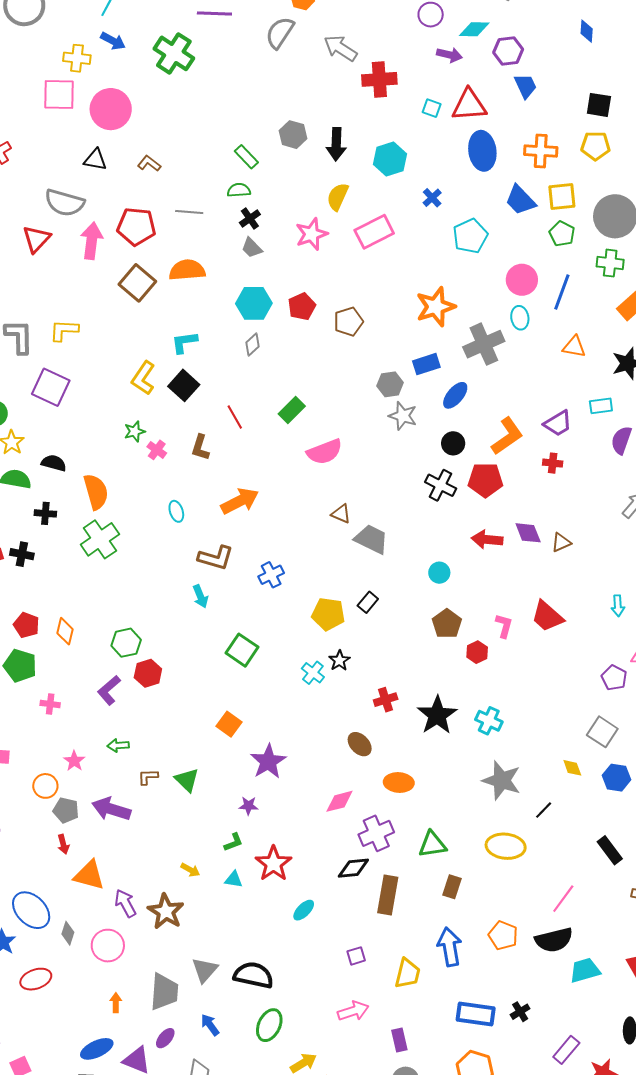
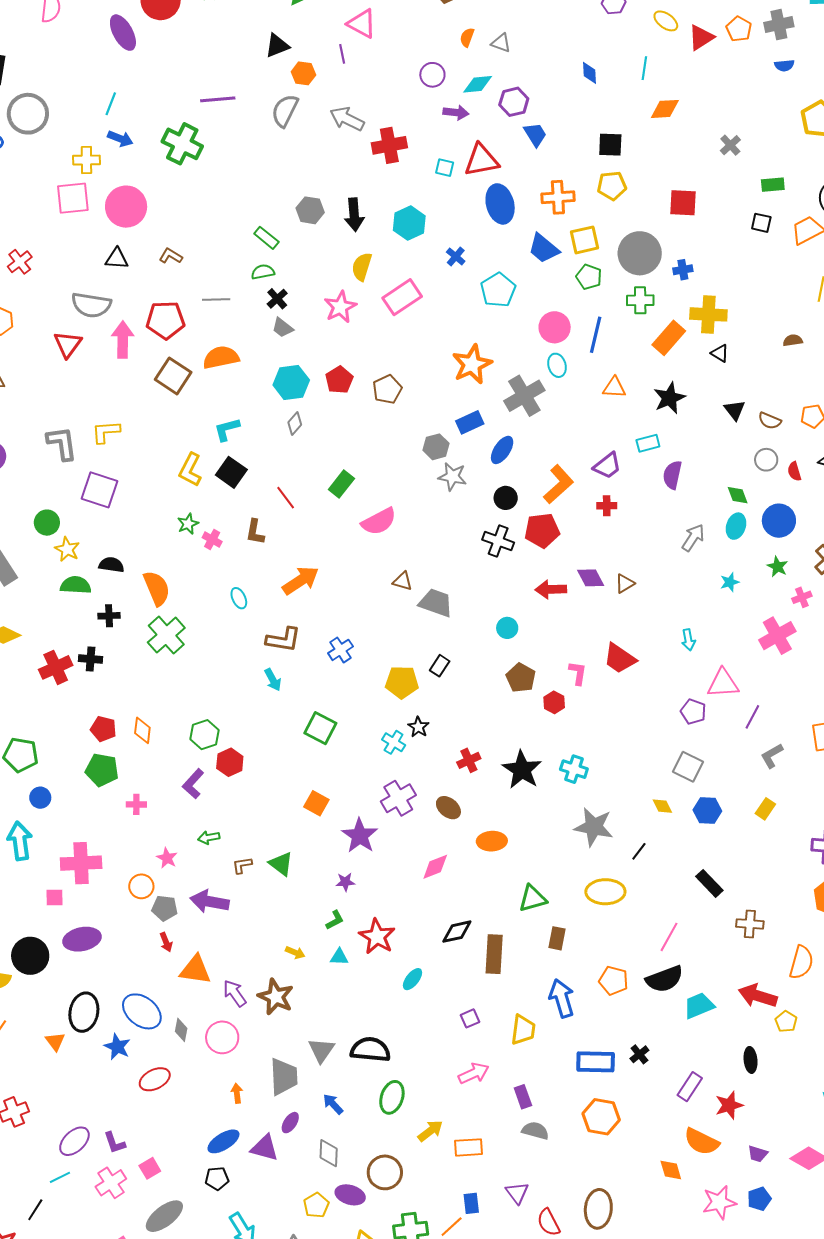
purple cross: (376, 833) -> (398, 798), moved

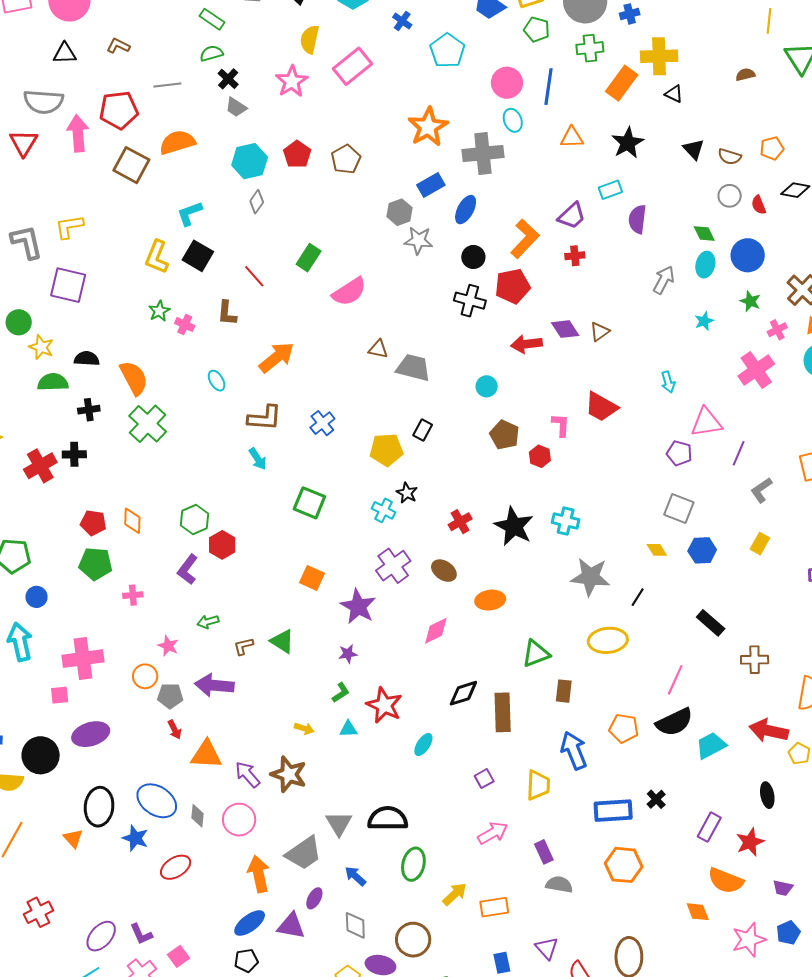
gray cross: (524, 396) -> (483, 153), turned 30
gray trapezoid: (284, 1077) -> (304, 853), turned 63
orange arrow: (237, 1093) -> (259, 874), size x1.8

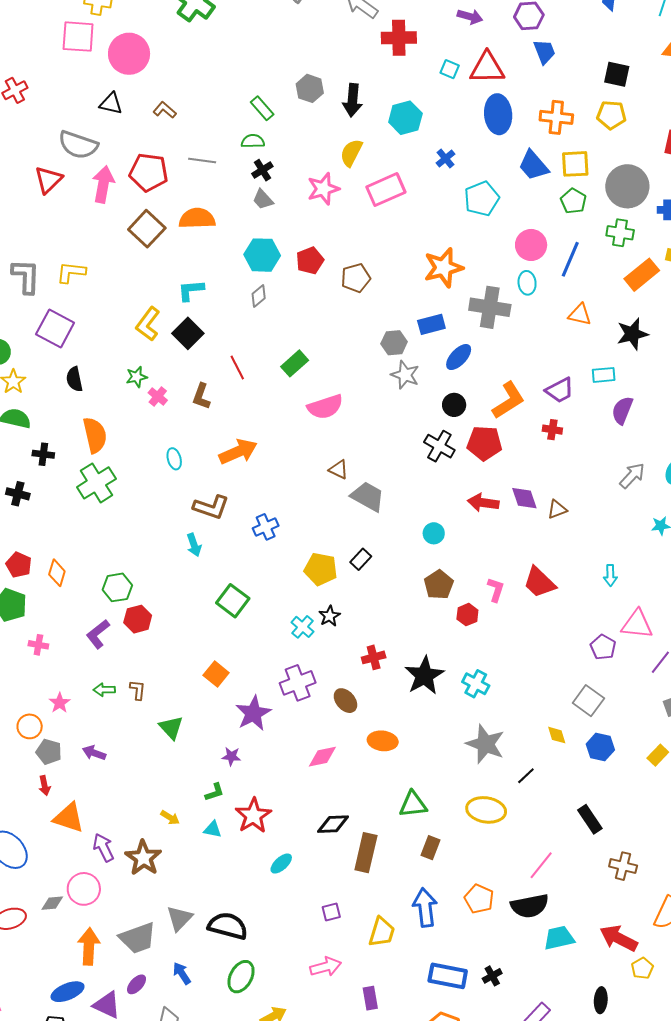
black semicircle: (87, 359) -> (74, 379), moved, turned -120
brown L-shape: (244, 646) -> (138, 690), moved, turned 95
purple arrow: (214, 685) -> (94, 753), size x0.6
gray diamond: (197, 816) -> (52, 903), moved, turned 65

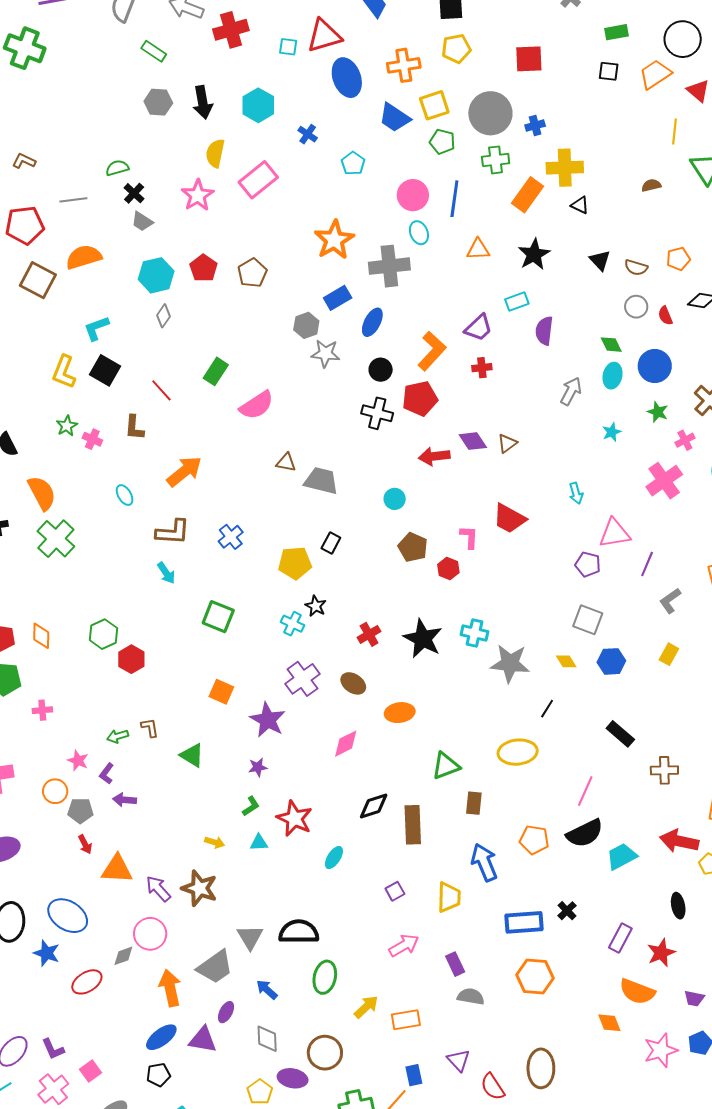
green rectangle: (262, 108) -> (154, 51), moved
cyan pentagon: (482, 199) -> (353, 163), size x0.7
purple L-shape: (98, 634) -> (107, 774), moved, size x0.7
gray star: (485, 744) -> (510, 663), moved

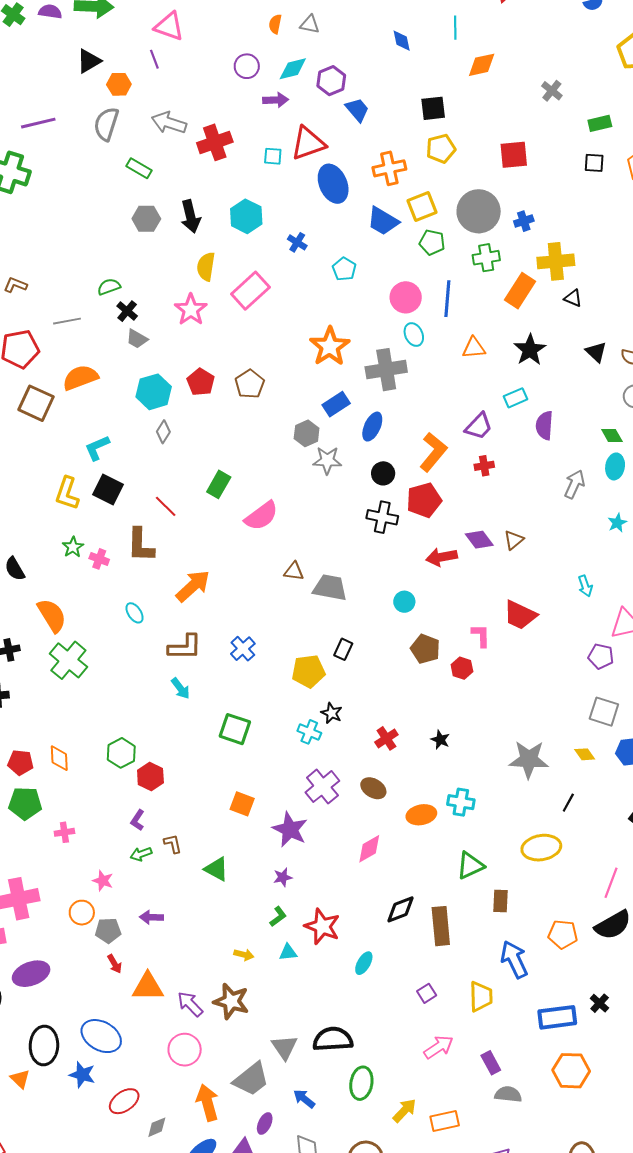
brown L-shape: (134, 428) -> (141, 545), size x1.4
cyan cross: (475, 633) -> (461, 802), moved
black star: (423, 639) -> (440, 740), size x0.5
purple L-shape: (107, 774) -> (137, 820), moved
gray diamond: (123, 956) -> (157, 1127), moved

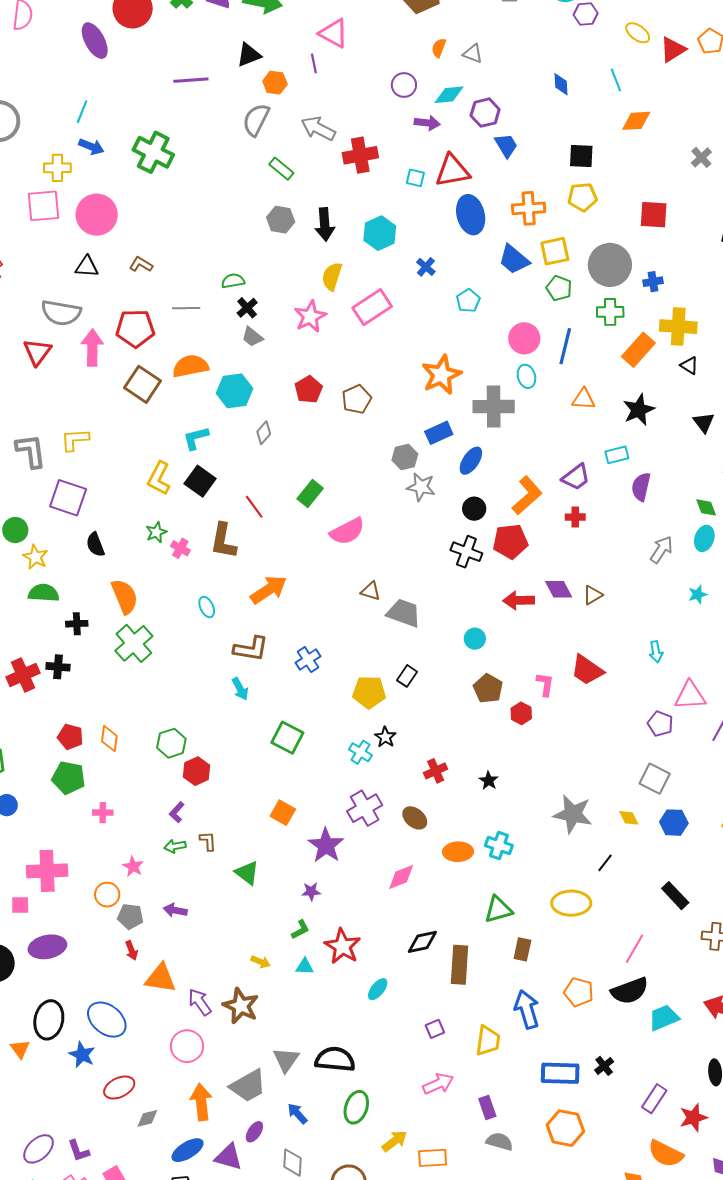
cyan line: (455, 28) -> (616, 80), turned -30
purple line: (38, 123) -> (191, 80), moved
cyan hexagon: (154, 392) -> (235, 391), moved

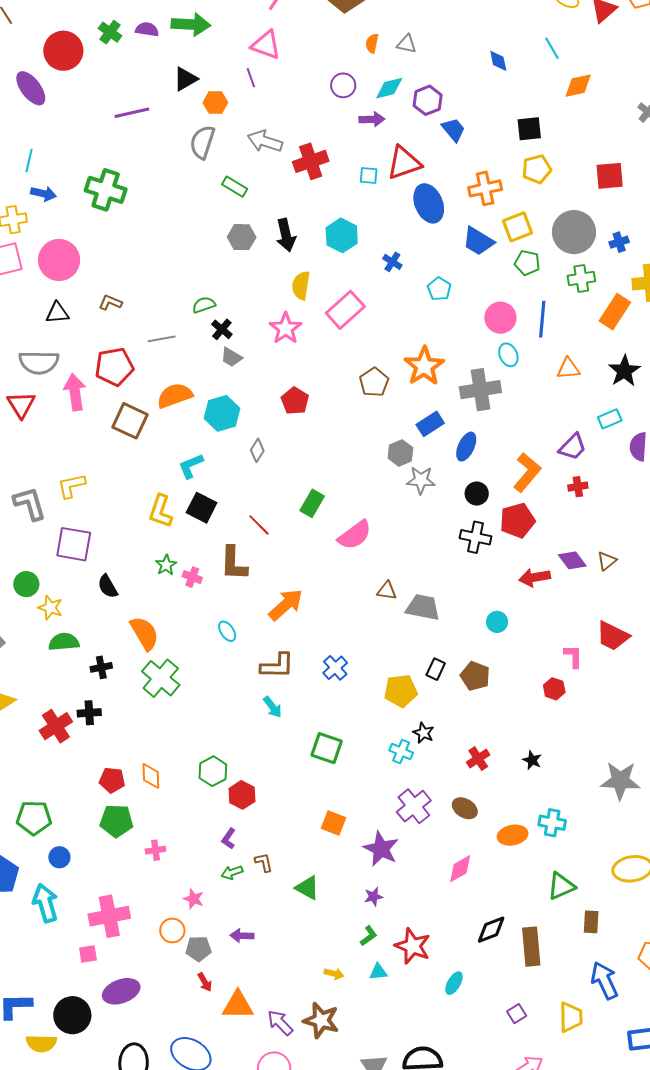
brown pentagon: (357, 399) -> (374, 382), moved
brown pentagon: (488, 689) -> (475, 676), moved

